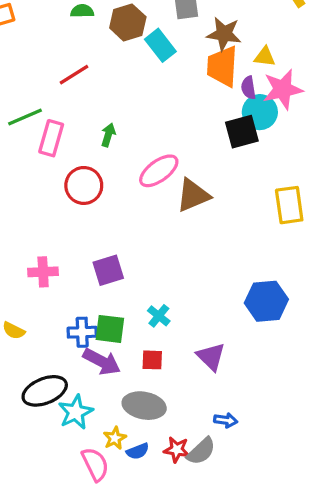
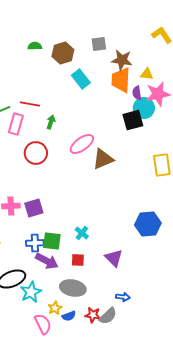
cyan rectangle: (160, 45) -> (81, 79), moved
red line: (74, 75) -> (30, 104), moved, turned 42
purple square: (108, 270) -> (34, 208), moved

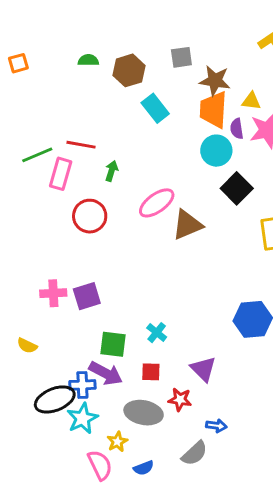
cyan circle: (144, 108) -> (216, 151), moved
black square: (133, 120) -> (237, 188), moved, turned -30
blue cross: (35, 243) -> (82, 385), moved
red star: (93, 315) -> (180, 399), moved
blue semicircle: (69, 316) -> (144, 468), moved

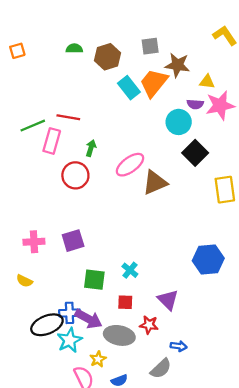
orange trapezoid: (213, 110) -> (154, 83), moved, turned 36
purple semicircle: (237, 129) -> (195, 104), turned -77
green arrow: (112, 171) -> (91, 148), moved
pink cross: (53, 293) -> (34, 242), moved
purple arrow: (106, 373) -> (88, 319), moved

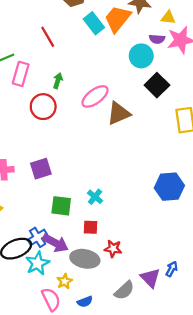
red line: (68, 117) -> (48, 37), moved, turned 50
purple triangle: (168, 300) -> (150, 278), moved
blue cross: (70, 313) -> (38, 237), turned -30
blue arrow: (179, 346) -> (172, 269), moved, turned -70

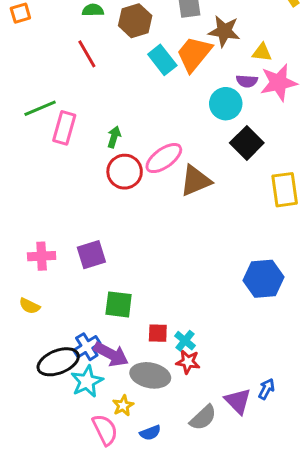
red line: (48, 37) -> (87, 54), moved
red circle: (43, 107) -> (125, 172), moved
cyan cross: (95, 197) -> (185, 341), moved

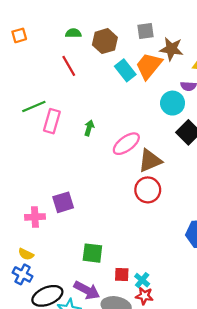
red circle: (125, 172) -> (148, 190), moved
purple square: (91, 255) -> (63, 202), moved
blue cross: (87, 347) -> (23, 274), moved, turned -30

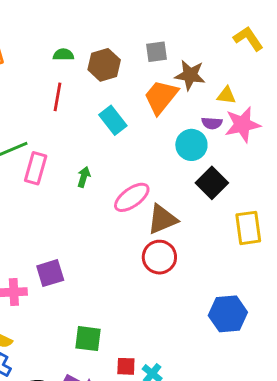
red line: (69, 66) -> (58, 97), turned 40
cyan rectangle: (125, 70) -> (113, 120), moved

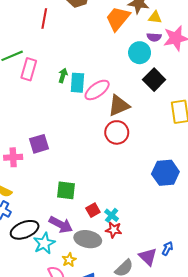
yellow triangle: (226, 95) -> (155, 17), moved
cyan rectangle: (113, 120) -> (77, 83), moved, turned 42
red square: (126, 366) -> (93, 210), turned -32

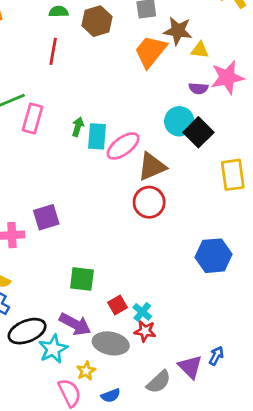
purple semicircle: (154, 37) -> (198, 88), moved
cyan circle: (140, 53) -> (179, 121), moved

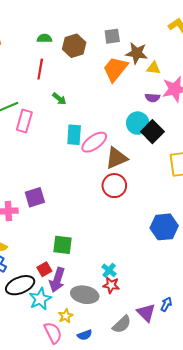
green arrow: (78, 127) -> (59, 99), moved, turned 112
red square: (118, 305) -> (44, 269), moved
purple arrow: (75, 324) -> (57, 280), turned 80

